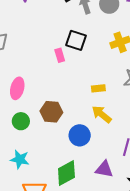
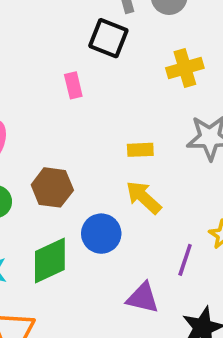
black square: (76, 40) -> (108, 38), moved
green diamond: (66, 173) -> (50, 261), moved

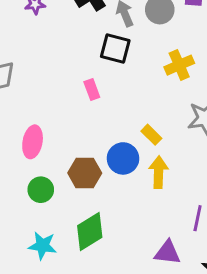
yellow rectangle: (140, 150) -> (151, 135), turned 54
yellow arrow: (144, 197) -> (159, 172), turned 56
blue circle: (101, 234) -> (123, 158), moved

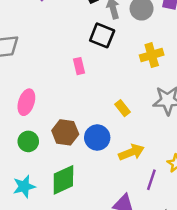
blue circle: (123, 158) -> (97, 138), moved
yellow arrow: (159, 172) -> (131, 152), moved, turned 60
cyan star: (43, 246) -> (24, 187), turned -30

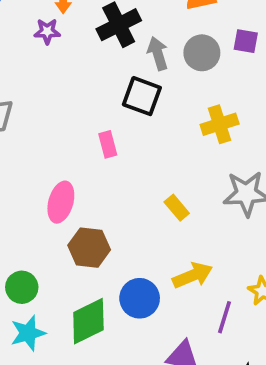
pink ellipse: (26, 102) -> (61, 202), moved
blue circle: (97, 138) -> (140, 298), moved
green circle: (28, 141) -> (22, 287), moved

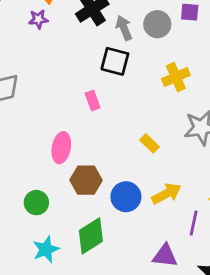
green circle: (22, 287) -> (36, 203), moved
blue circle: (140, 298) -> (126, 197), moved

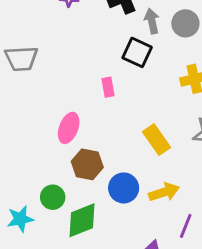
yellow rectangle: (150, 143) -> (156, 140), size x1.5
green circle: (36, 203) -> (53, 197), moved
cyan star: (46, 249) -> (20, 219), moved

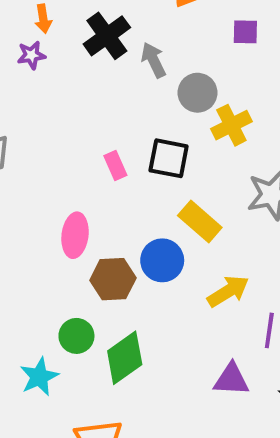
gray circle: (185, 23) -> (198, 93), moved
black square: (137, 52) -> (169, 158), moved
blue circle: (124, 188) -> (162, 260), moved

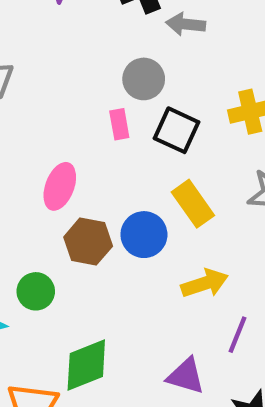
gray arrow: (153, 60) -> (186, 24), turned -72
gray circle: (198, 93) -> (144, 79), moved
green diamond: (125, 358) -> (86, 365), moved

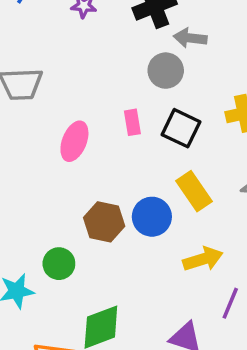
gray circle: (144, 79) -> (166, 71), moved
pink ellipse: (60, 186) -> (74, 141), moved

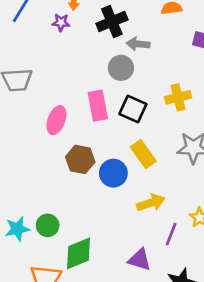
pink rectangle: (132, 122) -> (98, 106), size x1.6
brown hexagon: (104, 222) -> (80, 159), moved
green circle: (59, 264) -> (48, 225), moved

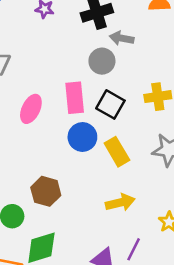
brown hexagon: (80, 159) -> (46, 191), moved
blue circle: (113, 173) -> (82, 137), moved
purple line: (171, 234) -> (134, 249), moved

